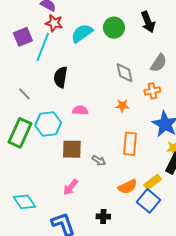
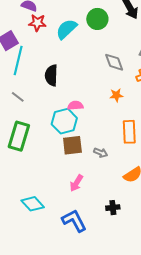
cyan line: (43, 47) -> (18, 61), moved
cyan hexagon: (48, 124) -> (64, 121), moved

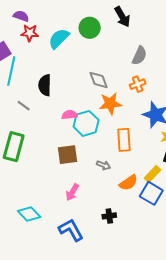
gray diamond: (114, 62) -> (99, 80), moved
orange star: (116, 95) -> (110, 104), size x1.6
gray line: (18, 97) -> (24, 106), moved
cyan hexagon: (64, 121) -> (86, 123), moved
gray arrow: (101, 153) -> (104, 165), moved

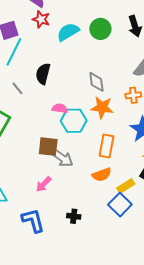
gray arrow: (104, 165) -> (62, 158), moved, size x1.6
orange semicircle: (128, 183) -> (102, 175), moved

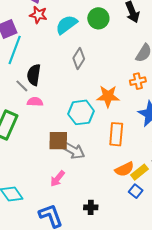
black semicircle: (43, 74) -> (34, 75), moved
gray diamond: (96, 82) -> (79, 58), moved, turned 45
pink semicircle: (60, 108) -> (35, 102), moved
orange semicircle: (102, 175) -> (124, 169), moved
blue square: (120, 205) -> (136, 191), size x0.6

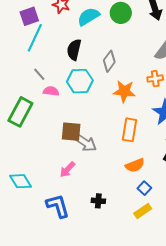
gray diamond: (79, 58) -> (109, 61), moved
black semicircle: (34, 75) -> (74, 50), moved
cyan hexagon: (81, 112) -> (80, 81), moved
yellow rectangle: (139, 172) -> (143, 211), moved

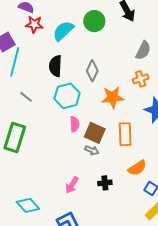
pink semicircle: (51, 91) -> (75, 124), moved, turned 91
brown square: (71, 132) -> (95, 133), moved, turned 30
gray arrow: (85, 143) -> (92, 150), moved, size x0.6
black cross: (98, 201) -> (105, 183), moved

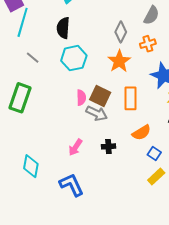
gray diamond: (92, 71) -> (121, 32), moved
orange star: (113, 97) -> (119, 61), turned -30
pink semicircle: (75, 124) -> (81, 98), moved
gray arrow: (92, 150) -> (97, 113), size x1.5
cyan diamond: (28, 205) -> (31, 166), turned 50

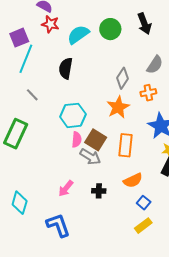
cyan hexagon: (74, 58) -> (73, 115), moved

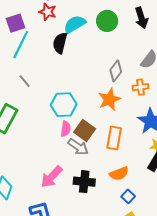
black semicircle: (66, 68) -> (60, 43), moved
pink arrow: (66, 188) -> (52, 177), size x1.4
black cross: (99, 191) -> (84, 182), size x1.5

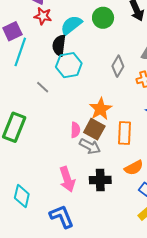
gray line: (25, 81) -> (43, 87), moved
orange star: (109, 99) -> (101, 109), moved
cyan hexagon: (64, 105) -> (69, 65), moved
pink arrow: (52, 177) -> (67, 179), turned -55

